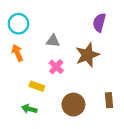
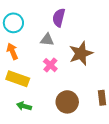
purple semicircle: (99, 23) -> (59, 18), moved
yellow rectangle: (37, 86) -> (18, 79), moved, size x1.5

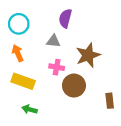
pink cross: (50, 65) -> (57, 67), turned -32
brown circle: (67, 102) -> (74, 86), moved

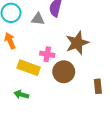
gray triangle: (53, 41) -> (38, 19), moved
yellow rectangle: (23, 81) -> (29, 68), moved

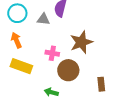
yellow rectangle: (29, 68) -> (21, 66), moved
green arrow: (21, 95) -> (51, 92), moved

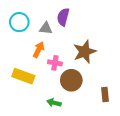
orange arrow: (16, 40) -> (39, 50), moved, turned 49

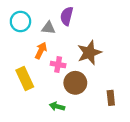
yellow rectangle: (23, 76) -> (25, 79), turned 45

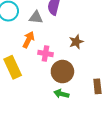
brown star: (89, 53) -> (76, 42), size x0.6
green arrow: (57, 106) -> (61, 94), moved

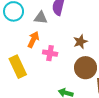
brown circle: (62, 72) -> (86, 68), moved

